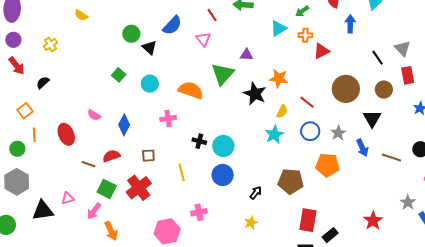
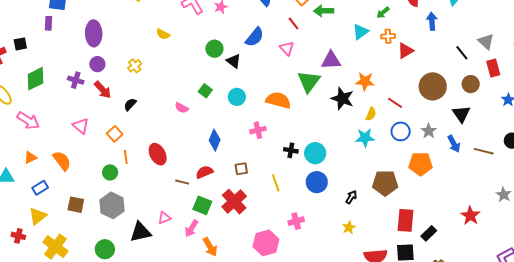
purple triangle: (247, 55) -> (331, 60), size x1.5
pink semicircle: (94, 115) -> (182, 108), moved
cyan star: (274, 135) -> (365, 138), turned 30

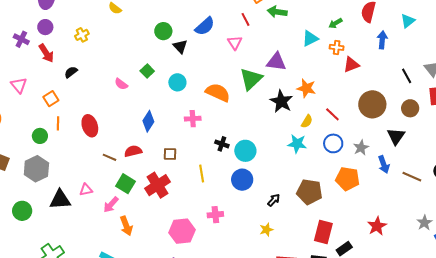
red star: (470, 216) -> (377, 226), moved

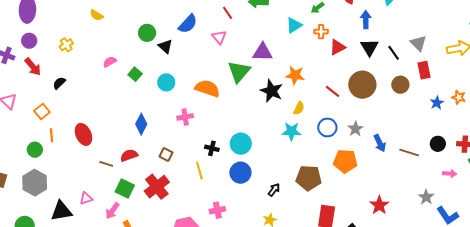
pink semicircle: (121, 84) -> (110, 62), moved, turned 120
red line: (332, 114) -> (333, 91), moved
black triangle: (396, 136) -> (369, 47), moved
black cross: (222, 144) -> (212, 148), moved
brown square: (170, 154) -> (166, 154), turned 32

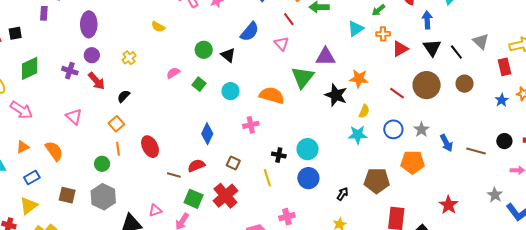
green circle: (147, 33) -> (204, 50), moved
red rectangle: (424, 70) -> (504, 67), moved
orange square: (42, 111) -> (116, 124), moved

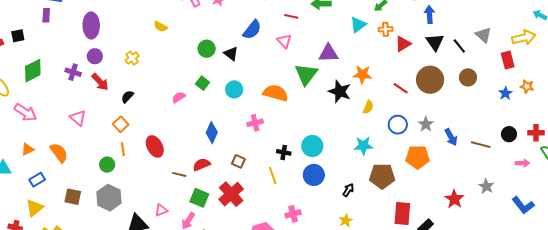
red line: (289, 19) -> (291, 16), turned -40
pink semicircle: (173, 73) -> (179, 97), moved
cyan star: (358, 135) -> (363, 146), moved
gray star: (495, 195) -> (486, 186), moved

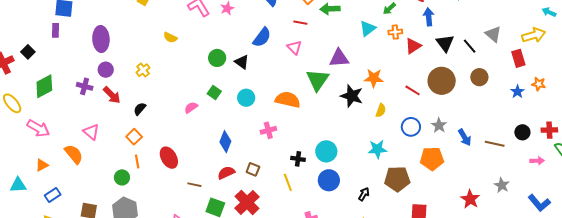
blue arrow: (429, 15) -> (429, 17), moved
black square: (18, 36) -> (28, 52), turned -32
orange semicircle: (59, 153) -> (74, 154), moved
red semicircle: (201, 165) -> (226, 173), moved

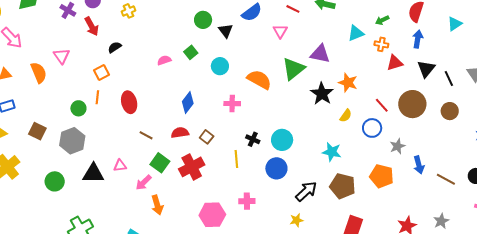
blue circle: (411, 127) -> (372, 128), moved
black arrow: (364, 194) -> (306, 191), size x1.6

